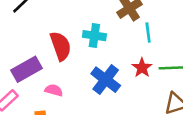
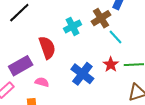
cyan line: (148, 33) -> (116, 37), turned -35
cyan cross: (94, 36) -> (73, 26), moved, turned -36

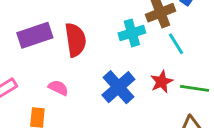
cyan cross: (73, 26) -> (132, 33), moved
purple rectangle: (21, 66) -> (35, 35), moved

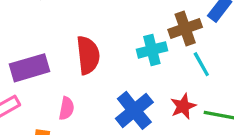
purple rectangle: (35, 35) -> (30, 68), moved
pink semicircle: (58, 88) -> (67, 108), turned 72

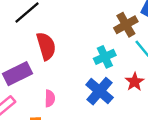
cyan cross: (152, 50) -> (105, 57), moved
red semicircle: (88, 55) -> (46, 46), moved

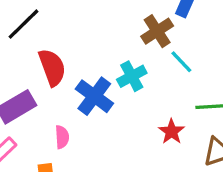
red star: (135, 82) -> (172, 132), moved
blue cross: (100, 91) -> (94, 96), moved

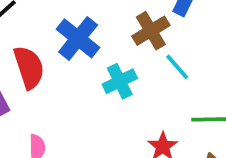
blue cross: (94, 96) -> (78, 38), moved

